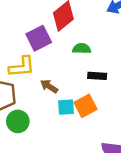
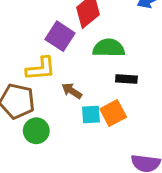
purple square: (39, 38) -> (60, 36), turned -30
green semicircle: (82, 49) -> (109, 48), size x1.5

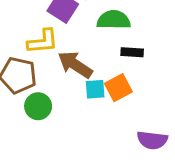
brown arrow: (72, 91) -> (75, 65), size x1.6

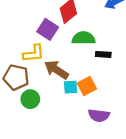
black rectangle: (132, 52) -> (103, 54), moved
purple semicircle: (152, 140) -> (99, 115), moved

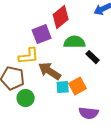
purple square: (48, 29) -> (42, 34), turned 36
black rectangle: (103, 54) -> (93, 57), turned 40

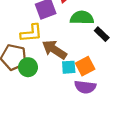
green circle: (26, 98) -> (28, 67), moved
purple semicircle: (89, 113) -> (85, 87), moved

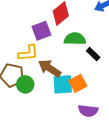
cyan square: (69, 67) -> (63, 84), size x1.5
purple semicircle: (85, 87) -> (88, 111), moved

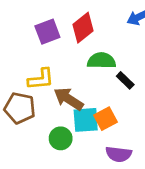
purple square: (41, 31) -> (47, 32), moved
green circle: (25, 84) -> (61, 138), moved

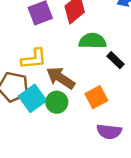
cyan square: (86, 120) -> (33, 98), moved, turned -32
green circle: (61, 138) -> (57, 102), moved

